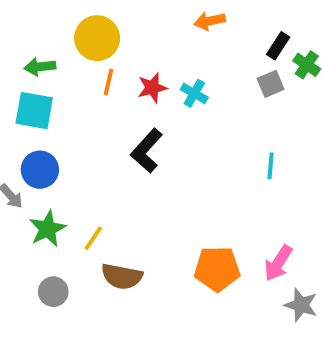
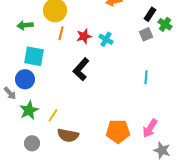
cyan square: (34, 111) -> (34, 56), moved

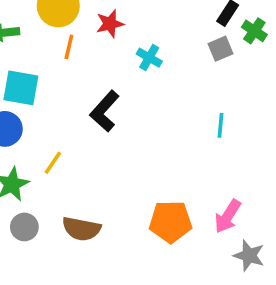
red star: (84, 36) -> (110, 24), moved
yellow line: (53, 115) -> (53, 163), moved
gray circle: (32, 143) -> (24, 227), moved

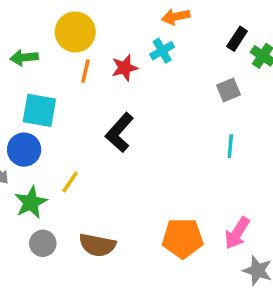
red star: (110, 24) -> (125, 68), moved
gray square: (220, 49) -> (229, 90), moved
cyan cross: (149, 58) -> (162, 51), moved, turned 30

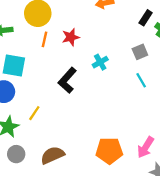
cyan cross: (162, 51) -> (100, 62), moved
cyan line: (230, 146) -> (141, 80), moved, turned -35
brown semicircle: (97, 245) -> (53, 155), turned 145

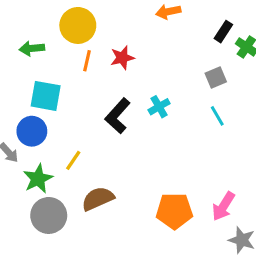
cyan cross: (100, 62) -> (159, 107), moved
gray circle: (16, 154) -> (49, 215), size x1.5
brown semicircle: (53, 155) -> (98, 199), moved

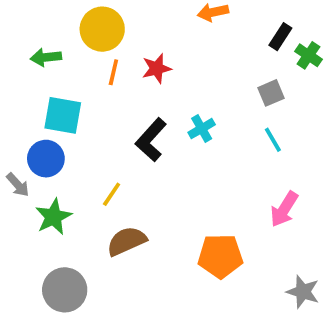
yellow line: (73, 160) -> (112, 194), moved
pink arrow: (223, 206) -> (284, 209), moved
gray circle: (49, 215) -> (65, 290), moved

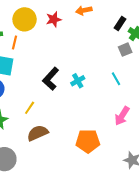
red star: (157, 68) -> (54, 19), moved
orange line: (113, 72) -> (14, 43), moved
gray square: (271, 93) -> (125, 50), moved
cyan cross: (202, 129) -> (78, 81), moved

